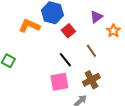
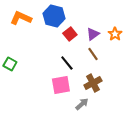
purple triangle: (96, 17) -> (93, 34), moved
orange L-shape: (29, 26) -> (21, 18), moved

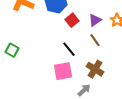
brown cross: (93, 83) -> (95, 69), turned -30

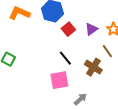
brown line: (95, 40) -> (107, 51), moved
brown cross: (95, 69) -> (93, 67), moved

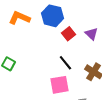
purple triangle: (91, 29) -> (91, 34), turned -40

